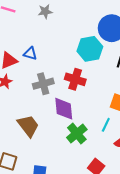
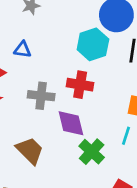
blue triangle: (30, 54) -> (23, 50), moved
gray cross: (43, 84) -> (41, 96), turned 30

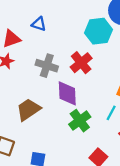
red cross: (80, 85) -> (81, 63), turned 30
brown trapezoid: (30, 151) -> (28, 110), turned -90

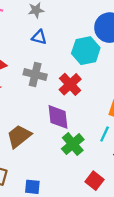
blue triangle: (39, 24) -> (39, 37), moved
gray cross: (47, 66) -> (35, 74), moved

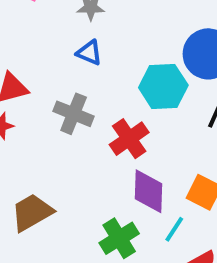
purple diamond: (58, 117) -> (148, 191), moved

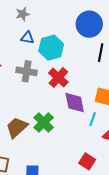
cyan hexagon: (163, 86) -> (51, 48), moved
green cross: (119, 238) -> (44, 122), moved

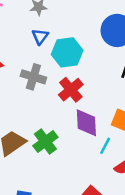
blue triangle: (27, 38) -> (40, 36), turned 48

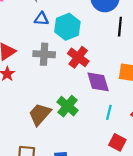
blue triangle: (40, 36) -> (41, 19), turned -48
cyan line: (105, 146) -> (109, 112), moved

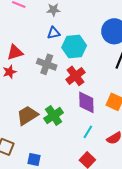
blue triangle: (41, 19) -> (54, 33), turned -32

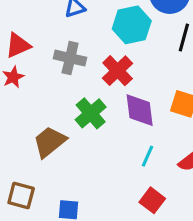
cyan hexagon: (74, 47) -> (132, 25), moved
green cross: (54, 116) -> (91, 113), moved

